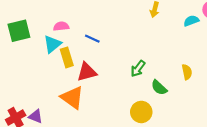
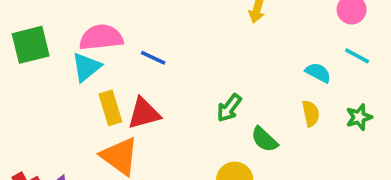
cyan semicircle: (191, 21) -> (318, 73), moved, turned 48
pink semicircle: (61, 26) -> (101, 37), size x1.6
yellow rectangle: (67, 57) -> (110, 108), moved

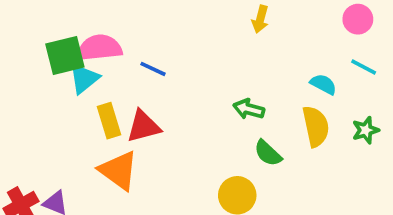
green square: (31, 45) -> (65, 56), moved
green arrow: (229, 108) -> (249, 109), moved, turned 68
yellow semicircle: (311, 113) -> (316, 126), size x1.5

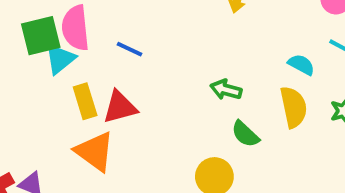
pink semicircle: (99, 48) -> (75, 28), turned -90

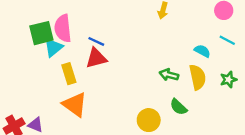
green arrow: (226, 90) -> (169, 75), moved
red triangle: (120, 107) -> (96, 58), moved
green semicircle: (245, 134) -> (178, 107), moved

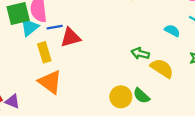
blue line: (96, 41) -> (55, 27), moved, turned -35
yellow semicircle: (198, 77) -> (162, 68), moved, turned -45
green semicircle: (178, 107) -> (141, 96), moved

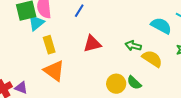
blue line: (55, 27) -> (79, 11), moved, turned -48
cyan semicircle: (172, 31) -> (161, 26), size x1.5
red triangle: (71, 37) -> (92, 44), moved

